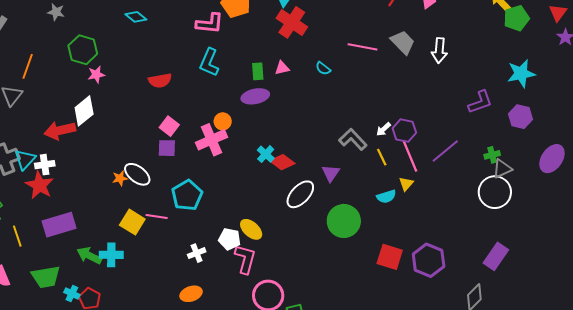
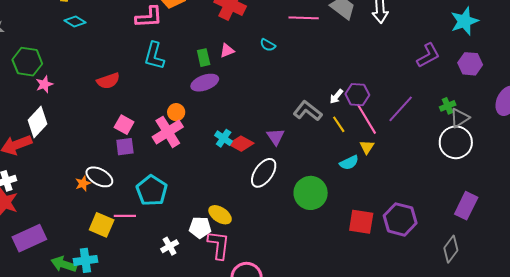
purple triangle: (331, 173) -> (276, 137), moved

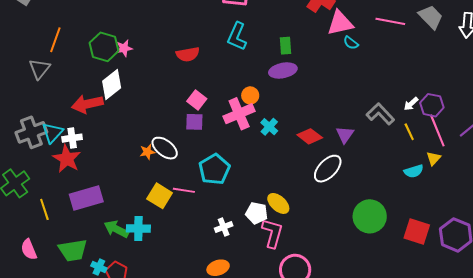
pink triangle: (227, 51) -> (340, 23), moved, size x1.8
green hexagon: (27, 62) -> (104, 47), moved
cyan cross: (224, 138) -> (269, 127), moved
green circle: (311, 193) -> (370, 216), moved

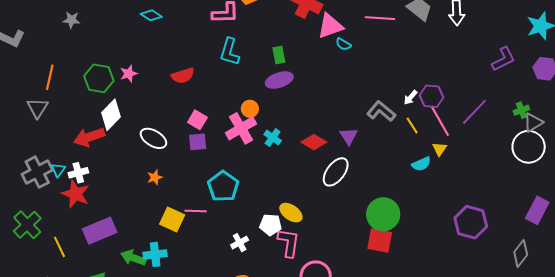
pink star: (124, 48) -> (129, 74), moved
cyan triangle: (52, 133) -> (58, 170), size x0.7
white ellipse: (165, 148) -> (153, 138), moved
red square: (417, 231) -> (380, 241), moved

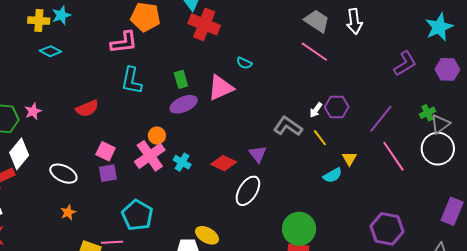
pink line: (380, 18) -> (314, 52), moved, turned 36
pink triangle: (330, 26) -> (221, 88), moved
pink line: (440, 121) -> (393, 156), moved

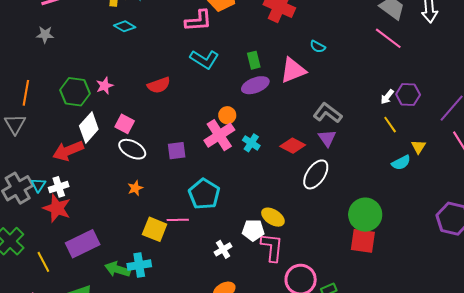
cyan L-shape: (132, 81) -> (204, 59), turned -72
gray L-shape: (288, 126) -> (328, 113), moved
pink square: (106, 151) -> (125, 124), moved

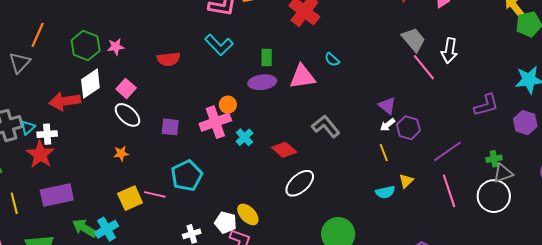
pink line: (388, 38) -> (424, 67), moved
purple triangle: (327, 138) -> (387, 106), moved, turned -30
yellow square: (155, 229) -> (130, 198), turned 30
cyan cross: (139, 265) -> (107, 229), turned -35

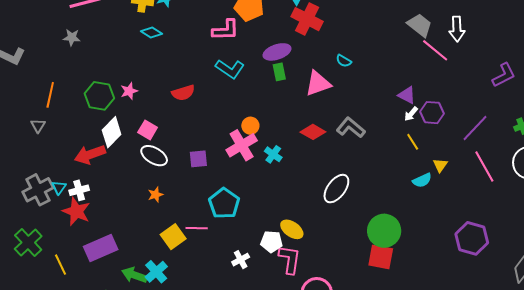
gray triangle: (20, 63) -> (38, 126), size x0.7
purple ellipse: (262, 82) -> (277, 52), moved
red diamond: (284, 150) -> (313, 132), moved

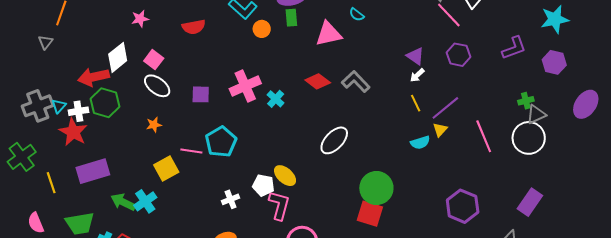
green hexagon: (99, 96) -> (105, 103), moved
purple hexagon: (432, 113) -> (458, 55), moved
orange circle: (250, 126) -> (262, 29), moved
purple line: (475, 128) -> (445, 108), moved
pink line: (197, 228) -> (191, 151), moved

